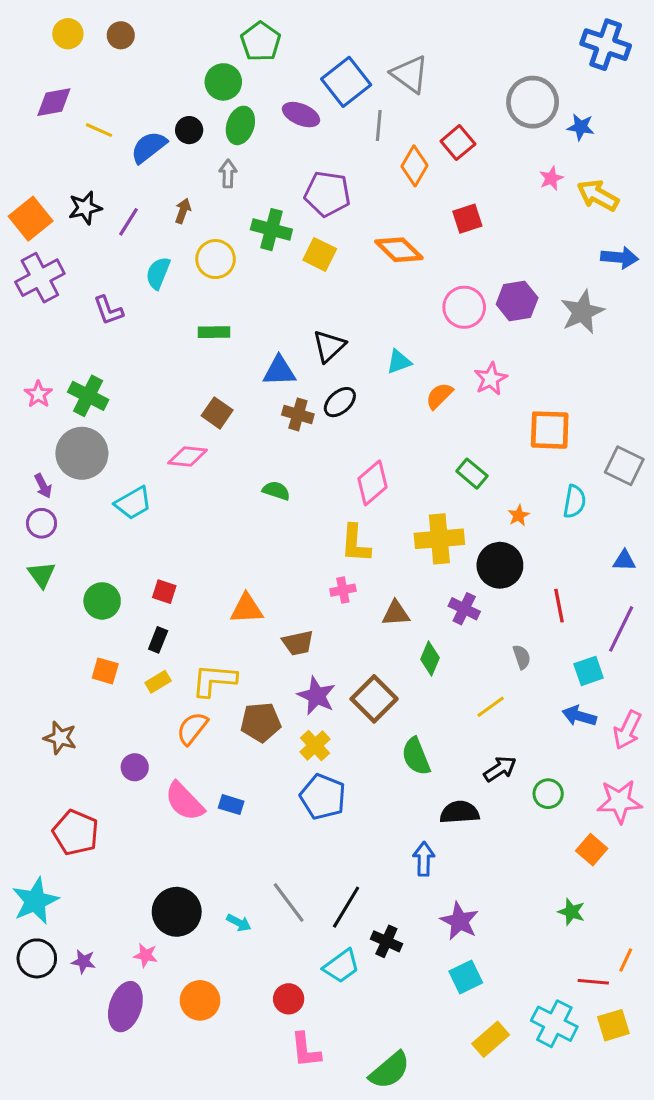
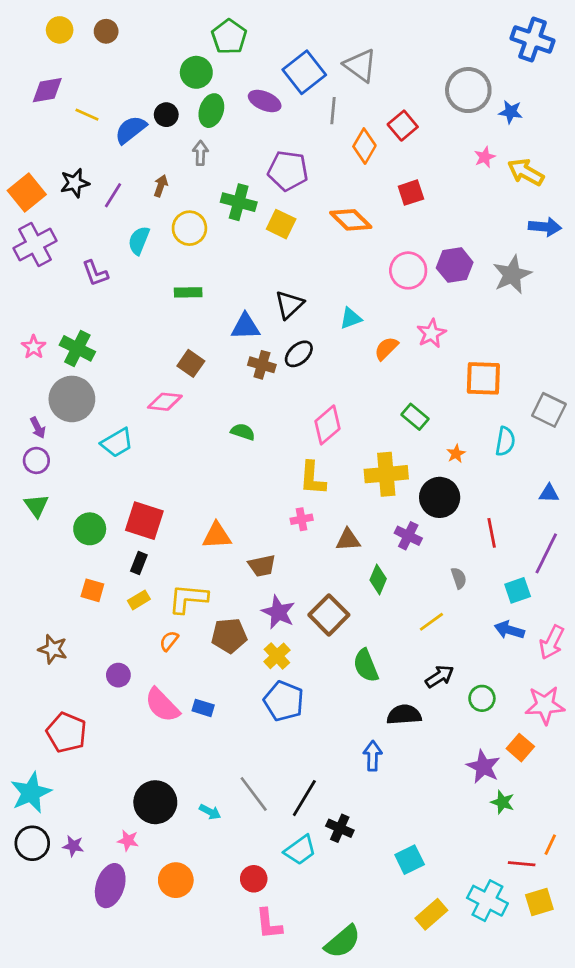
red square: (164, 592) -> (144, 521), size x1.8
orange semicircle: (192, 728) -> (169, 641), size x0.7
purple star: (460, 921) -> (483, 767), moved

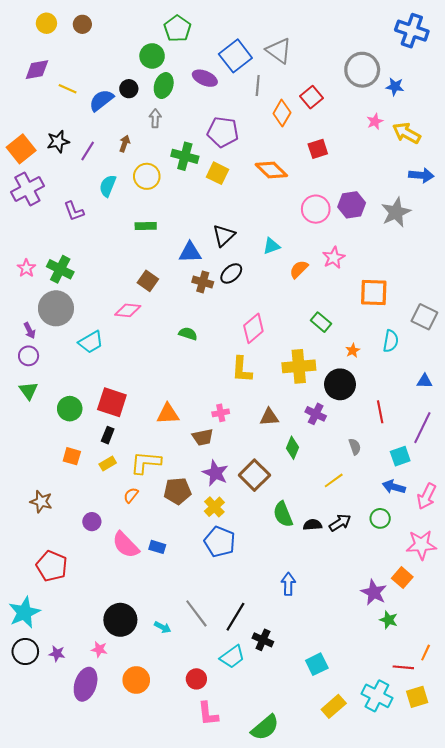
pink cross: (302, 519) -> (221, 413), moved
green circle: (482, 698) -> (380, 518), moved
black semicircle: (404, 715) -> (313, 525), moved, size x0.7

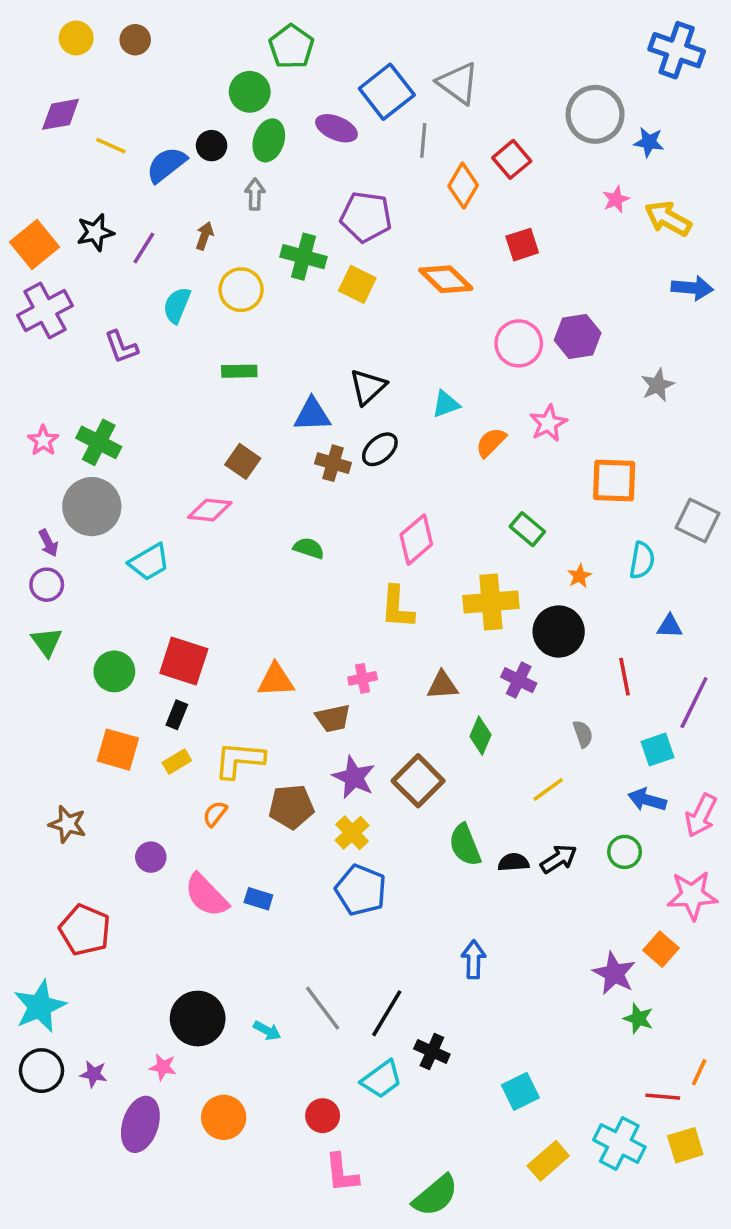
gray star: (396, 212) -> (658, 385), moved, size x0.7
blue triangle: (424, 381) -> (670, 626), moved
orange square: (72, 456) -> (118, 750), size x1.4

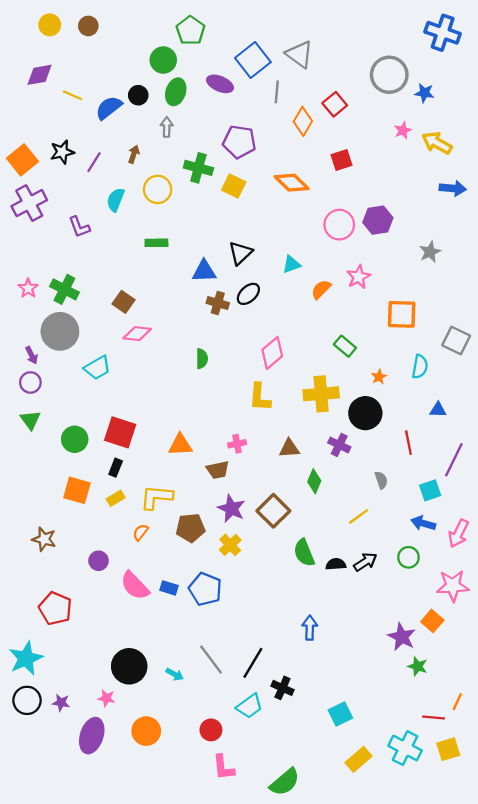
brown square: (243, 461) -> (124, 302), moved
green semicircle: (309, 548) -> (202, 359), turned 72
blue pentagon: (361, 890) -> (205, 589), moved

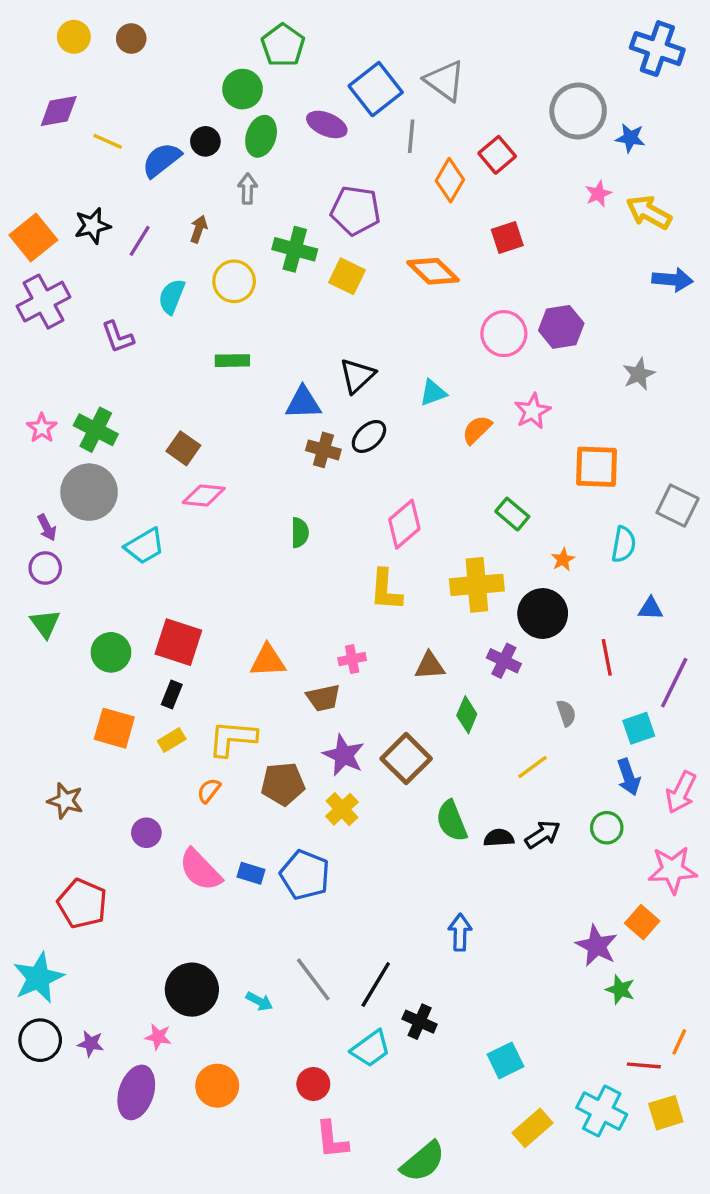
blue arrow: (423, 523) -> (629, 777), turned -125

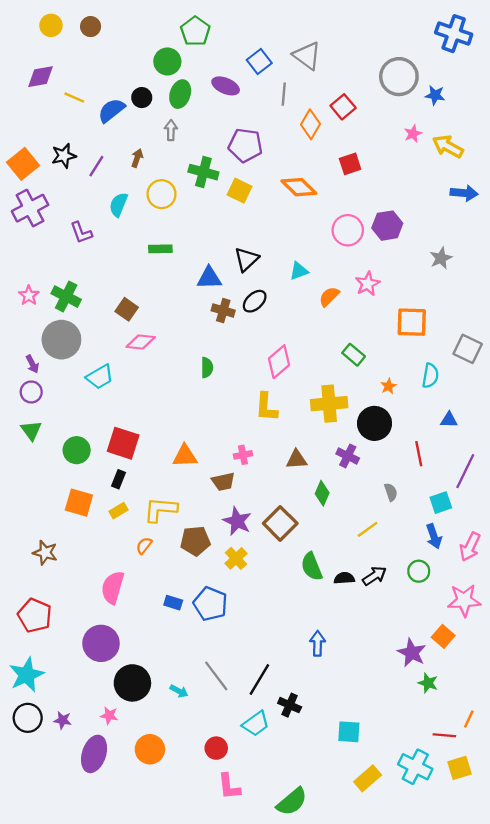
blue square: (376, 89) -> (259, 61), size x0.7
purple circle: (146, 833) -> (101, 643), moved, size x1.8
pink semicircle: (200, 870) -> (113, 588), moved, turned 60
red pentagon: (82, 904) -> (35, 615), moved
cyan square: (506, 1060) -> (349, 732), turned 30

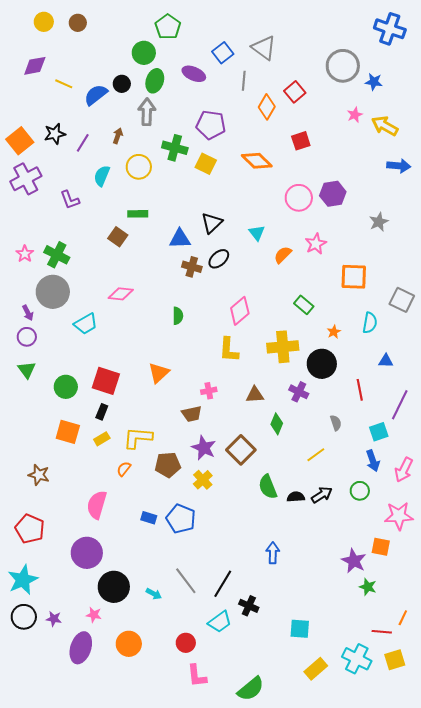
gray arrow: (171, 130) -> (147, 112), size x1.5
cyan triangle: (299, 271) -> (257, 233), turned -48
brown square: (127, 309) -> (118, 237), moved
orange triangle: (185, 456) -> (159, 373), moved, turned -40
orange square: (443, 636) -> (381, 547), turned -30

